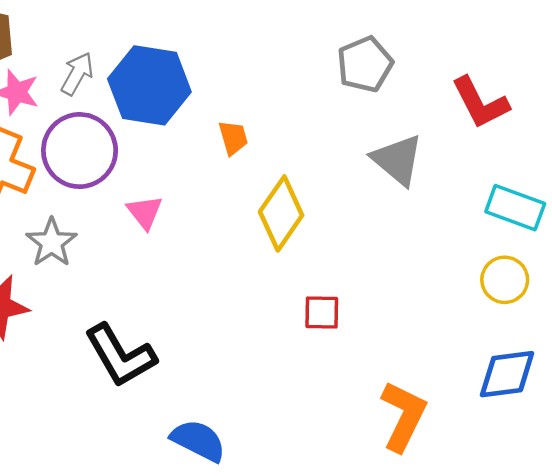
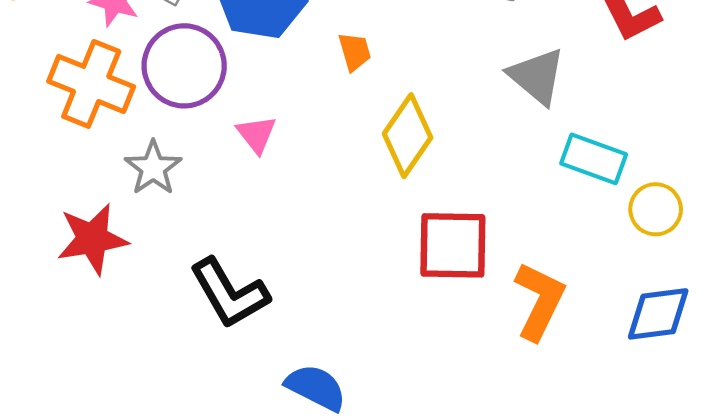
cyan rectangle: (515, 208) -> (594, 159), moved
red square: (322, 312) -> (453, 245), size x1.8
orange L-shape: (403, 416) -> (539, 301), moved

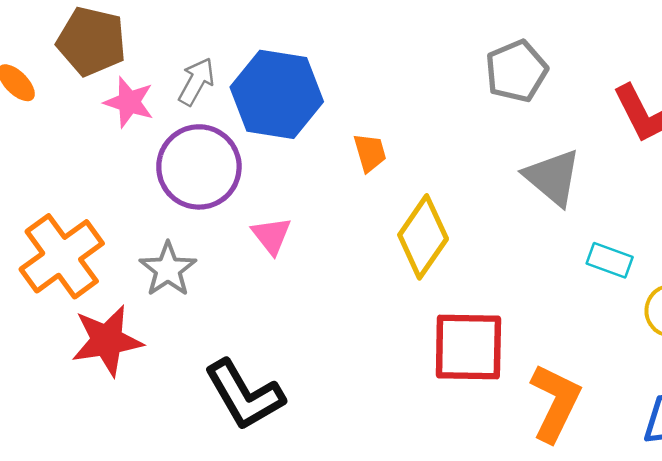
orange cross: (91, 84) -> (62, 256), moved, turned 32
cyan rectangle: (594, 159) -> (610, 260), size x0.7

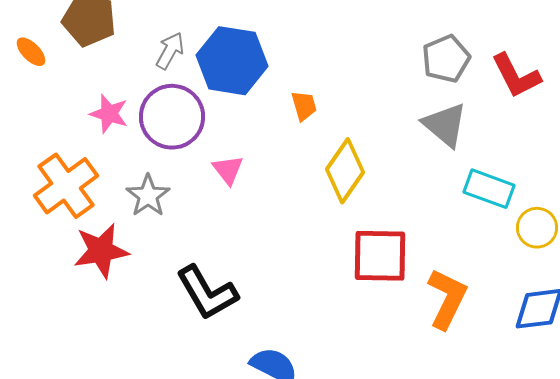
gray pentagon: (516, 71) -> (446, 59), moved
pink star: (129, 102) -> (109, 114), moved
cyan rectangle: (610, 260) -> (489, 189), size x1.4

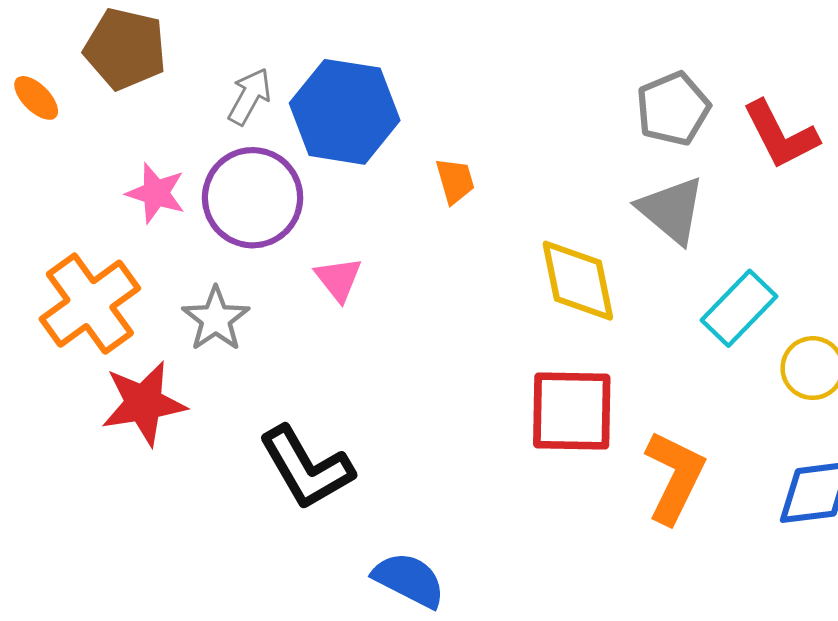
yellow diamond: (345, 171) -> (578, 281), moved, turned -46
cyan rectangle: (489, 189) -> (739, 308), turned -66

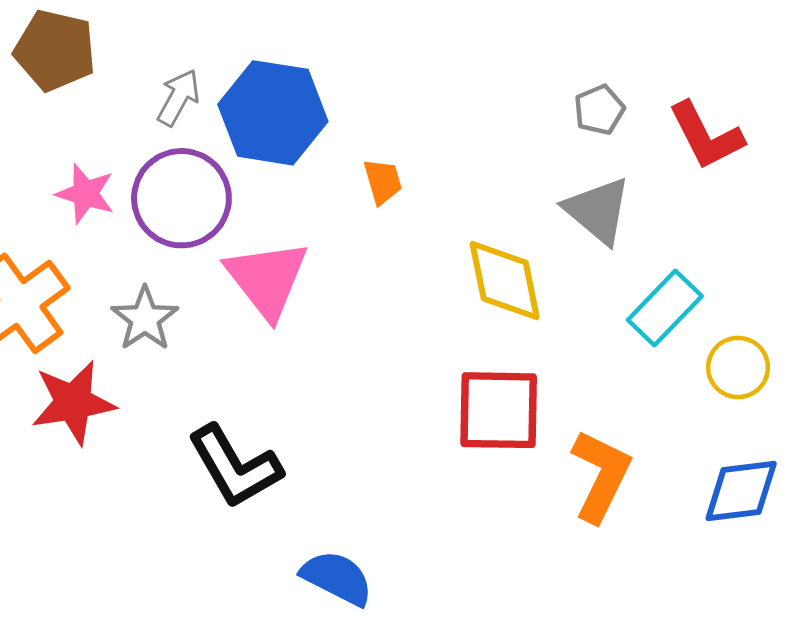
gray pentagon: (673, 109) -> (599, 110), size x0.7
pink triangle: (338, 279) -> (267, 279), size x1.8

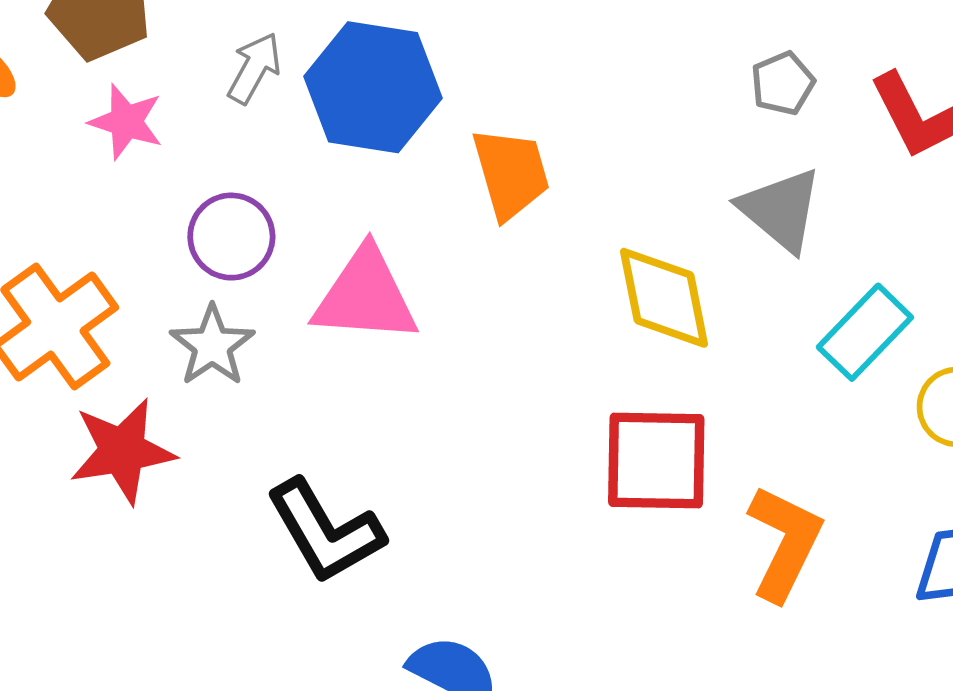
orange trapezoid: (383, 181) -> (511, 173), size x1.6
pink star: (85, 194) -> (126, 122), moved
purple circle: (181, 198) -> (231, 237), moved, size x0.7
pink triangle: (267, 279) -> (365, 296), turned -48

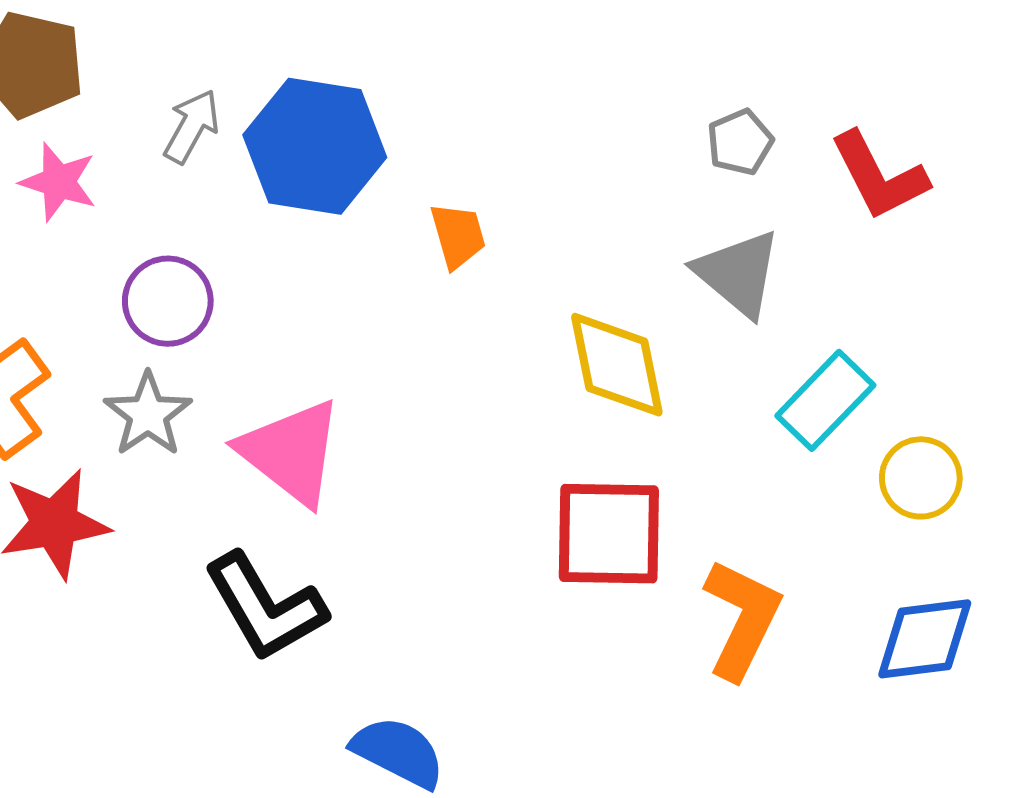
orange trapezoid: (511, 173) -> (458, 236), size x0.7
pink triangle: (365, 296) -> (291, 452), moved, turned 34

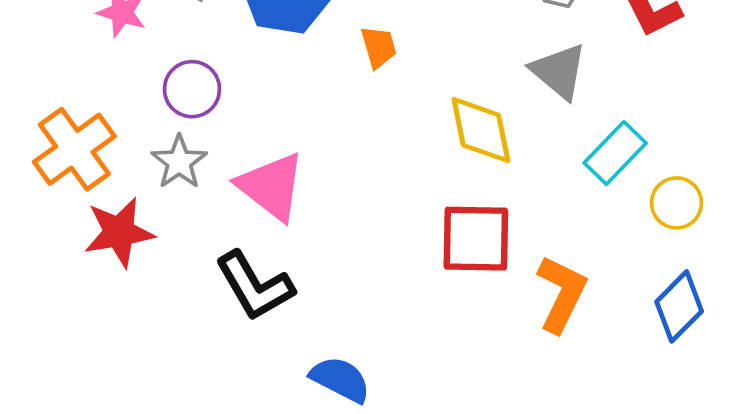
blue diamond: (925, 639) -> (679, 306), turned -38

